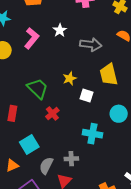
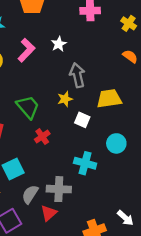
gray arrow: (91, 44) -> (77, 75), moved, turned -115
yellow trapezoid: (109, 75) -> (109, 99), turned 90
gray cross: (71, 159) -> (59, 189), size x1.5

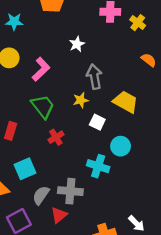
yellow cross: (129, 23) -> (138, 23), moved
pink L-shape: (26, 50) -> (41, 69), moved
yellow trapezoid: (109, 99) -> (126, 102), turned 35
cyan circle: (116, 143) -> (121, 146), moved

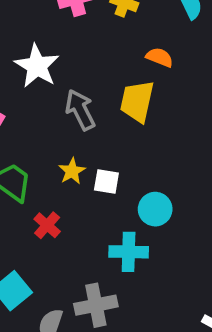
white star: (77, 44) -> (37, 66), size x1.6
yellow star: (81, 100) -> (72, 171), moved
yellow trapezoid: (126, 102) -> (137, 101), moved, turned -90

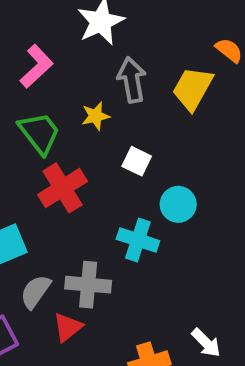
yellow star: (72, 171) -> (96, 116), moved
red cross: (47, 225) -> (63, 188), size x1.6

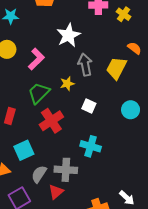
green trapezoid: (39, 133) -> (39, 93), turned -95
cyan circle: (178, 204) -> (131, 110), moved

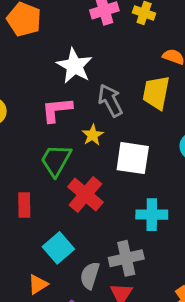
pink L-shape: (36, 59) -> (57, 110), moved, turned -125
white square: (89, 106) -> (133, 158), size x1.6

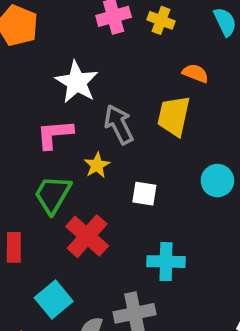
white square: (133, 158) -> (144, 194), size x0.6

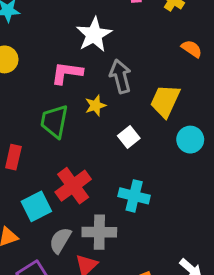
yellow trapezoid: (174, 116) -> (165, 101), moved
white square: (144, 194) -> (129, 137), turned 30
green trapezoid: (53, 195) -> (54, 121), turned -32
red cross: (87, 236) -> (73, 186), moved

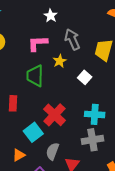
white star: (94, 35) -> (51, 16), size x0.6
gray cross: (99, 232) -> (92, 140), moved

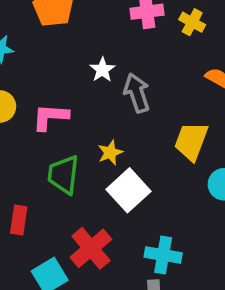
gray arrow: (72, 39) -> (137, 93), moved
pink L-shape: (38, 43) -> (50, 117), moved
white square: (85, 77) -> (128, 190), moved, size x1.6

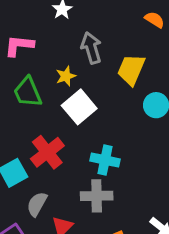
gray arrow: (137, 93) -> (91, 48), moved
green trapezoid: (63, 175) -> (28, 92), turned -32

